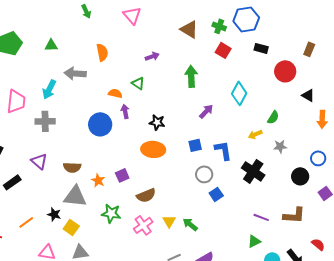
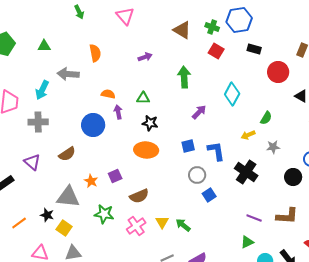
green triangle: (138, 83) -> (143, 98), moved, turned -32
brown semicircle: (72, 167) -> (67, 154), moved, turned -36

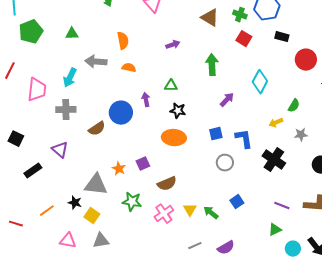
orange semicircle: (108, 94) -> (129, 68), moved
brown semicircle: (67, 154) -> (97, 129), moved
blue square: (209, 195) -> (237, 202), moved

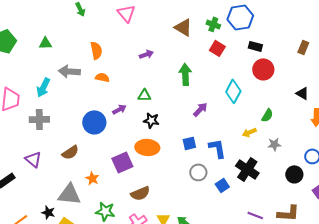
red circle: (306, 60) -> (263, 69), moved
purple arrow: (146, 100) -> (119, 109), turned 72
brown semicircle: (97, 129) -> (70, 152), moved
purple square: (143, 164) -> (122, 162), moved, size x1.5
blue square: (237, 202) -> (222, 185), moved

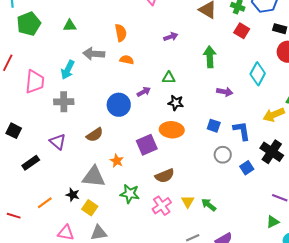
purple arrow: (200, 109) -> (225, 92), turned 56
yellow arrow: (249, 132) -> (274, 115), size x1.5
blue square: (189, 143) -> (214, 126), turned 32

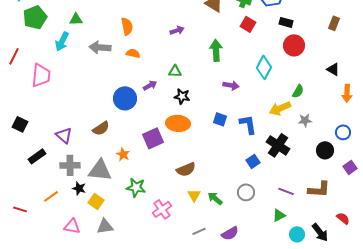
cyan arrow: (68, 70) -> (62, 41), moved
gray cross: (64, 102) -> (70, 165), moved
gray circle: (223, 155) -> (246, 192), moved
brown semicircle: (165, 176) -> (186, 169), moved
pink cross: (162, 206) -> (162, 209), moved

